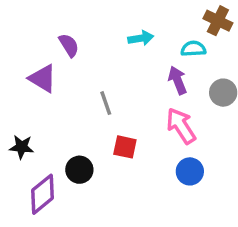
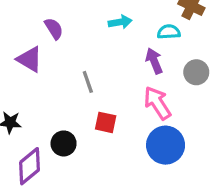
blue circle: (190, 171) -> (166, 145), size x1.5

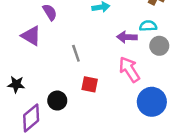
cyan semicircle: (169, 32) -> (148, 26), moved
purple arrow: (154, 61) -> (127, 37), turned -66
blue circle: (166, 145) -> (152, 102), moved

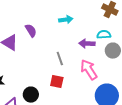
purple semicircle: (50, 12) -> (31, 31), moved
gray line: (76, 53) -> (60, 59), moved

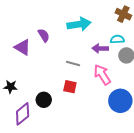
cyan arrow: (66, 20) -> (79, 24), size x1.6
gray line: (60, 59) -> (73, 64), turned -56

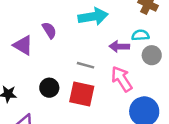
red square: (70, 87) -> (82, 94), size x1.5
black circle: (44, 100) -> (49, 88), moved

